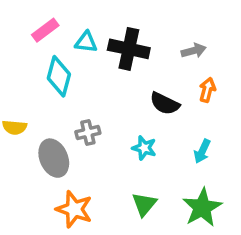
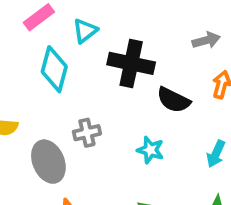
cyan triangle: (86, 42) -> (85, 31), turned -45
black cross: (129, 49) -> (131, 63), moved

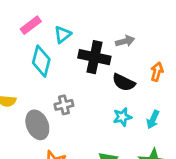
gray arrow: (206, 40) -> (125, 41), moved
cyan star: (150, 150) -> (122, 117), moved, turned -30

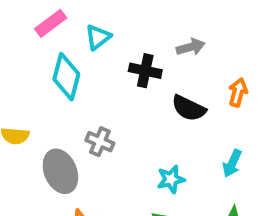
black cross: (94, 57) -> (145, 71), size x0.7
gray cross: (64, 105) -> (100, 142), turned 36
cyan star: (122, 117) -> (171, 179), moved

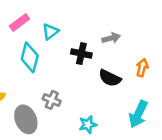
cyan arrow: (232, 163) -> (138, 114), size x1.5
cyan star: (171, 179) -> (88, 125), moved

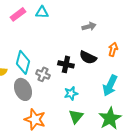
cyan triangle: (50, 32) -> (42, 12), moved, turned 40
black cross: (81, 54) -> (66, 64), moved
cyan diamond: (30, 57) -> (23, 62), moved

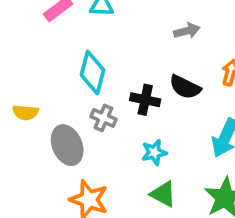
cyan diamond: (23, 62) -> (93, 73), moved
green triangle: (76, 116) -> (163, 194), turned -42

